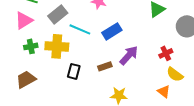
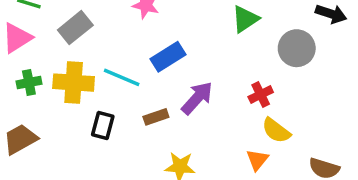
cyan line: (80, 29) -> (122, 77), moved
orange triangle: (164, 91) -> (257, 160), turned 32

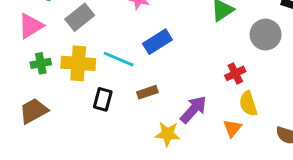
purple arrow: (197, 98) -> (193, 109), moved
yellow semicircle: (276, 131) -> (248, 104), turned 35

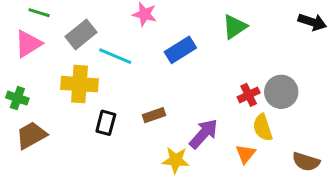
gray circle: (266, 35) -> (281, 92), moved
blue rectangle: (157, 42) -> (180, 50), moved
cyan line: (119, 59) -> (115, 56), moved
green cross: (41, 63) -> (17, 98), moved, turned 30

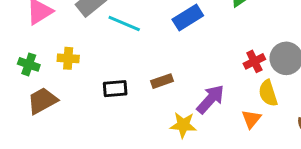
yellow cross: (79, 84) -> (68, 58), moved, size x0.6
black rectangle: (106, 123) -> (115, 89), turned 70

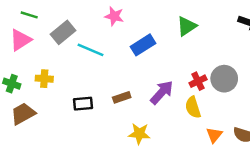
yellow semicircle: (268, 93) -> (193, 107), moved
purple arrow: (211, 99) -> (162, 92), moved
orange triangle: (251, 119) -> (214, 135), moved

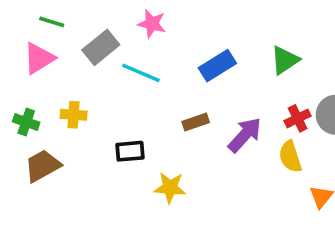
pink star: (114, 16) -> (152, 24), moved
green triangle: (187, 26) -> (285, 60), moved
brown rectangle: (122, 97) -> (196, 122), moved
yellow star: (139, 134) -> (170, 188), moved

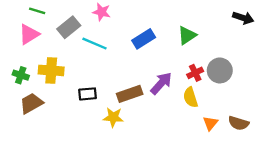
yellow cross: (74, 115) -> (51, 70), size x1.5
brown rectangle: (196, 122) -> (130, 94), moved, size x1.5

